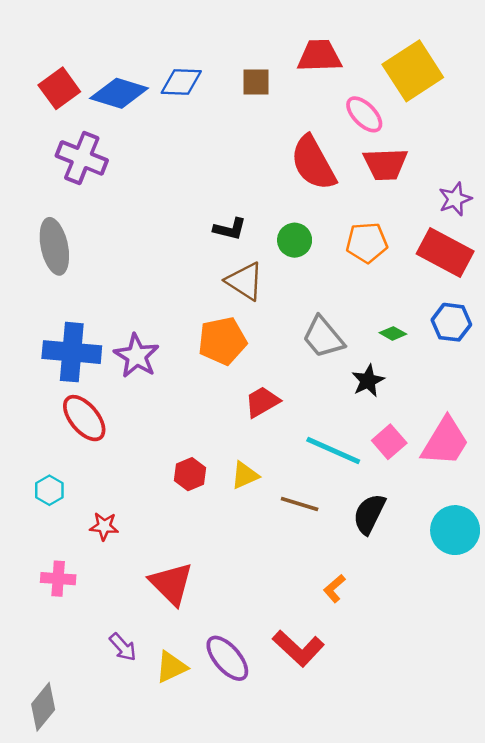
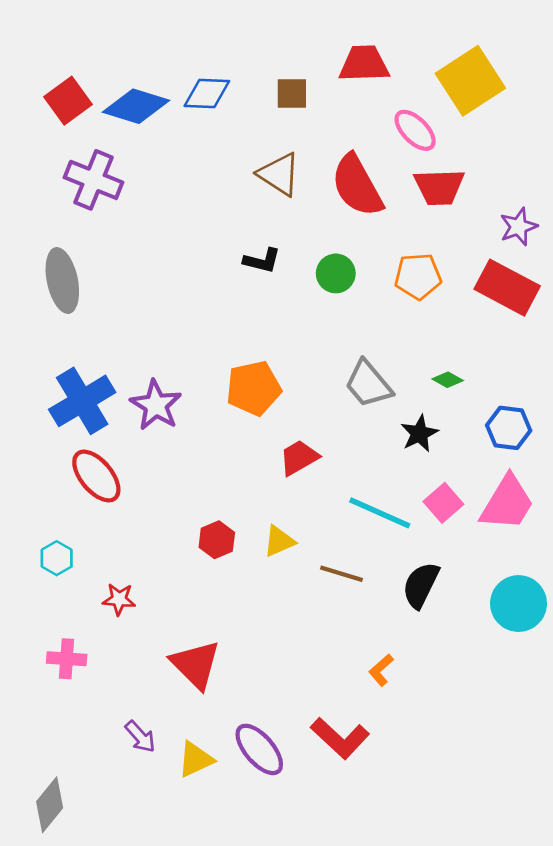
brown triangle: (245, 281) -> (279, 174), moved
blue hexagon: (451, 322) -> (509, 428), moved
blue cross: (72, 352) -> (82, 401), turned -36

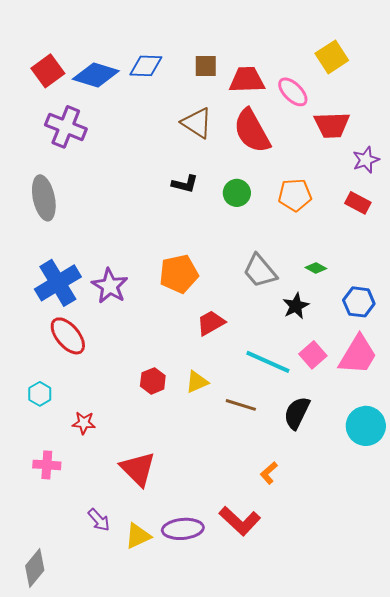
red trapezoid: (364, 64) -> (247, 80), moved
yellow square: (470, 81) -> (332, 57), size x0.7
red trapezoid: (439, 187) -> (332, 125), moved
red rectangle: (507, 288) -> (358, 203), size x0.6
purple ellipse: (259, 749) -> (183, 529), turned -54

